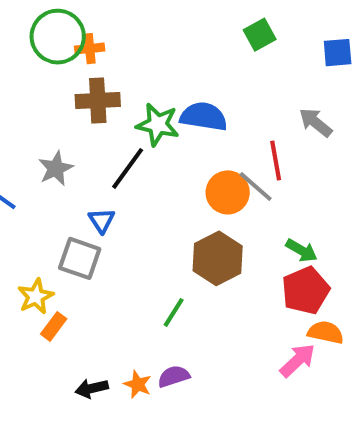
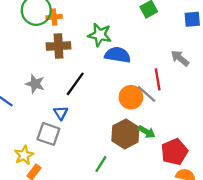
green star: (158, 125) -> (100, 35), moved
gray star: (56, 168) -> (35, 84), turned -30
green arrow: (302, 250) -> (147, 132), moved

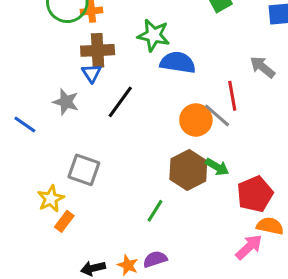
blue triangle: (61, 113) -> (92, 73), moved

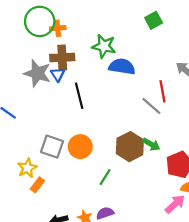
gray star: (66, 102) -> (37, 73), moved, size x1.4
black line: (120, 102) -> (79, 96), turned -50
orange circle: (196, 120) -> (80, 147), moved

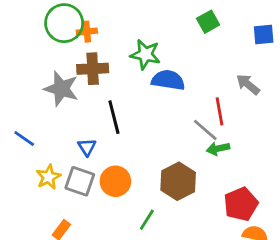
blue triangle: (58, 74) -> (87, 147), moved
green arrow: (151, 144) -> (218, 148), moved, turned 138
yellow star: (27, 168) -> (48, 177), moved

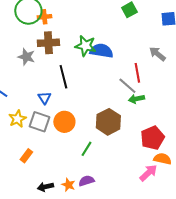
green star: (145, 54) -> (85, 46), moved
gray star: (61, 89) -> (26, 57), size x0.7

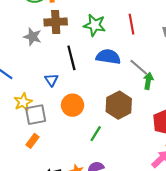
blue semicircle: (101, 51) -> (108, 57), moved
red line: (137, 73) -> (131, 24), moved
green arrow: (136, 99) -> (148, 81), turned 112
gray square: (39, 122) -> (36, 115), moved, turned -30

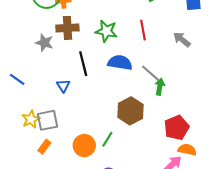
yellow star: (23, 102) -> (31, 119), moved
orange circle: (73, 105) -> (84, 146), moved

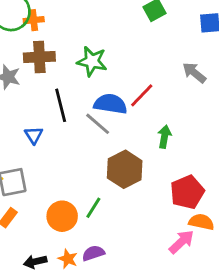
red line: (143, 30) -> (142, 95), moved, turned 54
gray line: (150, 73) -> (98, 124), moved

